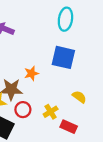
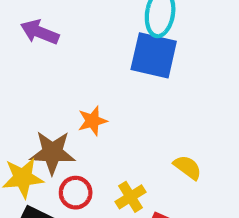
blue square: (63, 57) -> (154, 55), moved

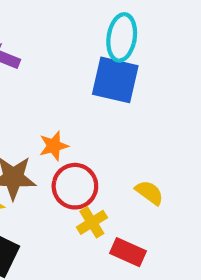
red circle: (76, 193) -> (75, 186), moved, size x1.4

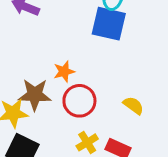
yellow cross: (92, 222) -> (87, 142), moved

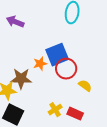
blue square: (109, 24) -> (57, 55), moved, turned -35
red circle: (79, 101) -> (66, 69), moved

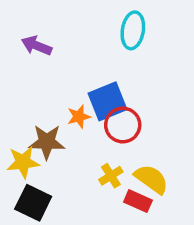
yellow semicircle: (85, 86) -> (151, 179), moved, size x1.5
yellow cross: (55, 110) -> (111, 176), moved

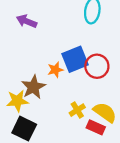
red circle: (123, 125) -> (97, 66), moved
brown star: (47, 142) -> (33, 87), turned -30

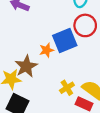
red circle: (97, 66) -> (85, 25), moved

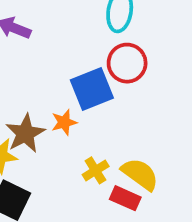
orange star: (47, 50) -> (64, 122), moved

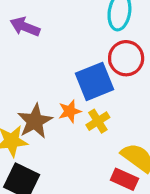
yellow cross: (96, 170) -> (98, 121), moved

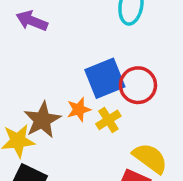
red circle: (126, 58) -> (138, 85), moved

